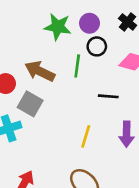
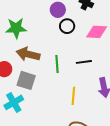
green star: (58, 27) -> (16, 28), moved
green line: (77, 66) -> (57, 64), moved

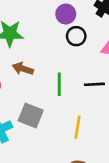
brown arrow: (28, 54) -> (23, 69), size x0.7
gray square: (26, 80) -> (31, 115), moved

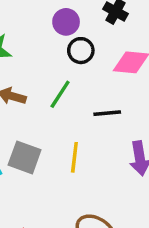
green line: (59, 84) -> (60, 94), moved, turned 35
yellow line: (77, 127) -> (74, 157), moved

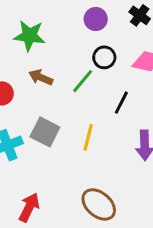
black circle: (81, 51) -> (104, 57), moved
black line: (107, 113) -> (121, 103), turned -65

